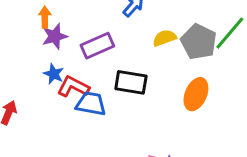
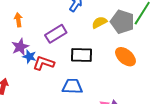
purple star: (55, 36) -> (20, 47), moved
orange ellipse: (196, 94) -> (125, 57), turned -65
blue trapezoid: (91, 104) -> (72, 86), moved

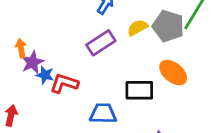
orange arrow: (18, 20) -> (21, 48), moved
purple rectangle: (56, 34) -> (101, 43), moved
black rectangle: (81, 55) -> (139, 90), moved

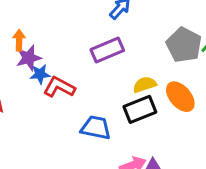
yellow semicircle: (137, 28) -> (145, 85), moved
blue star: (45, 75) -> (40, 74), turned -30
black rectangle: (139, 90) -> (140, 109), turned -32

